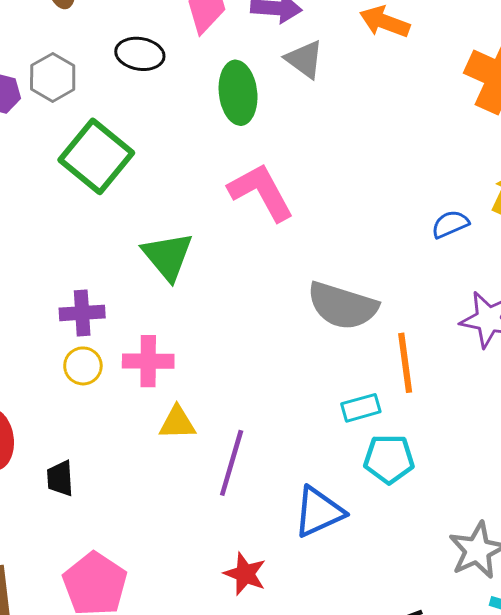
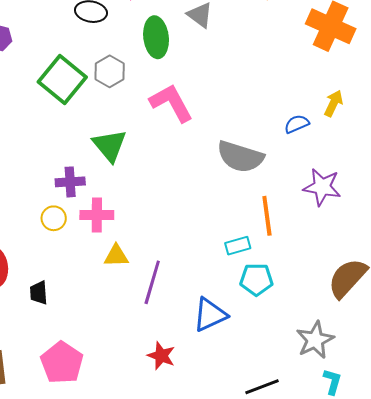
gray hexagon: (53, 77) -> (110, 71), moved
gray semicircle: (342, 306) -> (240, 157), moved
purple cross: (82, 313) -> (70, 182), moved

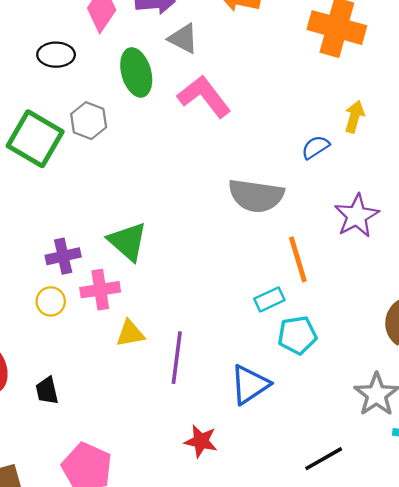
pink L-shape: (171, 103) -> (204, 96), moved
green triangle: (110, 145) -> (128, 241), moved
purple star: (322, 187) -> (357, 216), turned -30

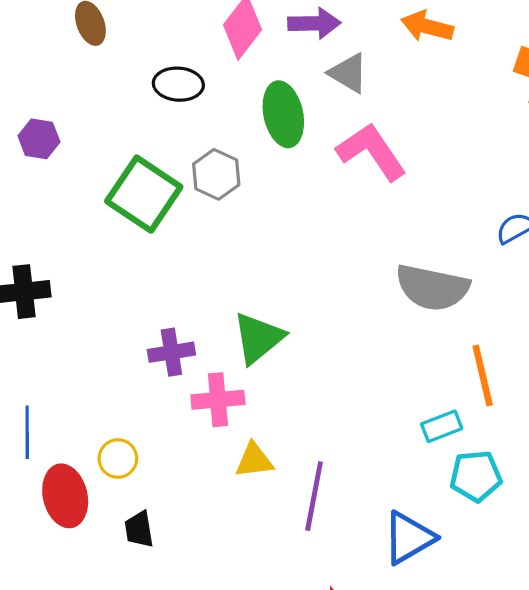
green triangle: (128, 241) -> (258, 338), turned 36
yellow circle: (51, 301) -> (118, 458), moved

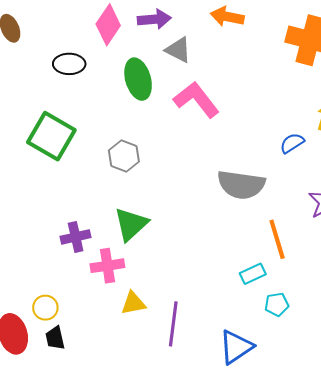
gray hexagon: (216, 174) -> (124, 156), moved
cyan pentagon: (476, 476) -> (277, 304), size x0.7
black trapezoid: (139, 529) -> (55, 338), moved

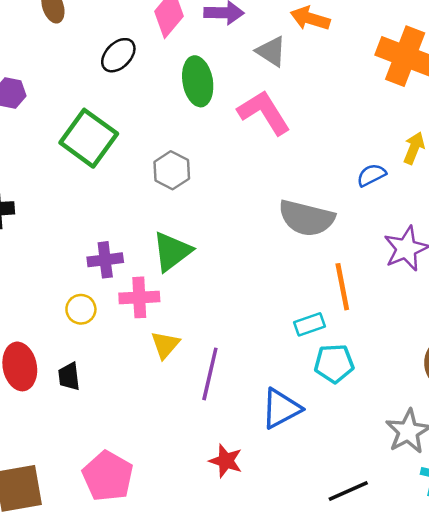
gray triangle: (178, 50) -> (271, 51), moved
black ellipse: (69, 64) -> (118, 55), turned -52
yellow triangle: (133, 303) -> (165, 345), turned -44
cyan pentagon: (277, 304) -> (334, 363), size x1.4
yellow circle: (45, 308) -> (81, 309), moved

